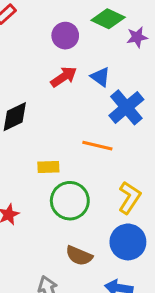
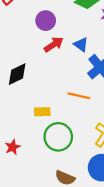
purple circle: (65, 36) -> (46, 21), moved

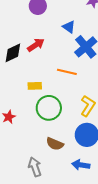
red arrow: (54, 44) -> (36, 45), moved

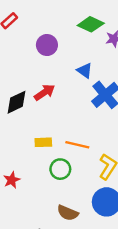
orange line: (67, 72) -> (77, 145), moved
green circle: (49, 108) -> (60, 169), size x0.7

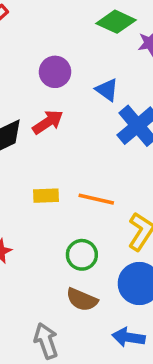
purple circle: (47, 45) -> (55, 72), moved
green circle: (60, 169) -> (82, 255), moved

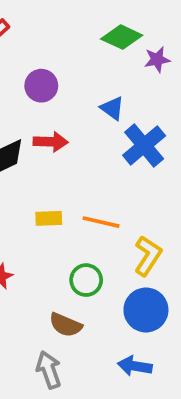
purple circle: (55, 72) -> (41, 86), moved
red arrow: (48, 122) -> (51, 142), turned 36
brown semicircle: (82, 300) -> (66, 325), moved

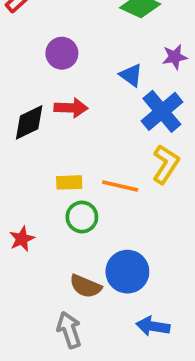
purple star: (157, 60) -> (175, 57), moved
yellow L-shape: (148, 256) -> (166, 164), moved
green circle: (86, 280) -> (82, 217), moved
blue circle: (146, 310) -> (127, 272), moved

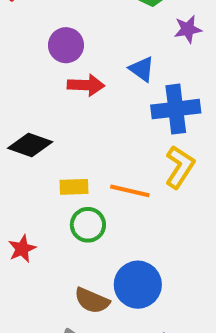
purple star: (175, 57) -> (188, 29), moved
red arrow: (71, 108) -> (86, 85), moved
blue cross: (162, 111) -> (176, 109), turned 33
black diamond: (29, 122) -> (30, 145), moved, turned 45

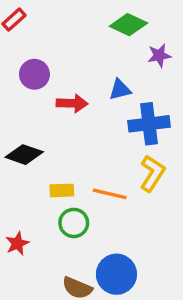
purple circle: (66, 45) -> (34, 74), moved
blue triangle: (142, 69) -> (120, 90), turned -50

